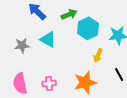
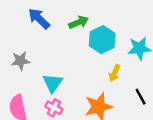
cyan triangle: (48, 39) -> (53, 83), moved, turned 36
pink cross: (49, 83) -> (54, 108), turned 32

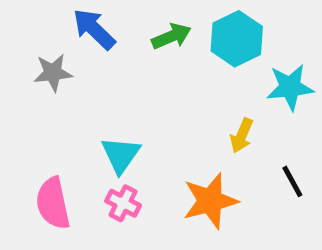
cyan hexagon: (102, 40) -> (237, 39), moved
gray star: (20, 61) -> (53, 73), moved

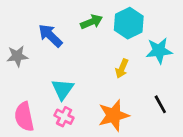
blue arrow: (94, 29) -> (50, 36), moved
gray star: (53, 73) -> (17, 56), moved
yellow arrow: (242, 135) -> (122, 69), moved

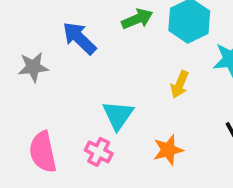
cyan triangle: (63, 89) -> (118, 115), moved
orange star: (114, 115) -> (168, 150), size x0.7

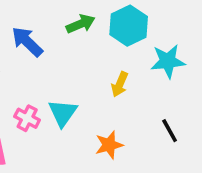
pink cross: (99, 152) -> (27, 118), moved

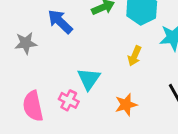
pink cross: (27, 118) -> (69, 100), moved

